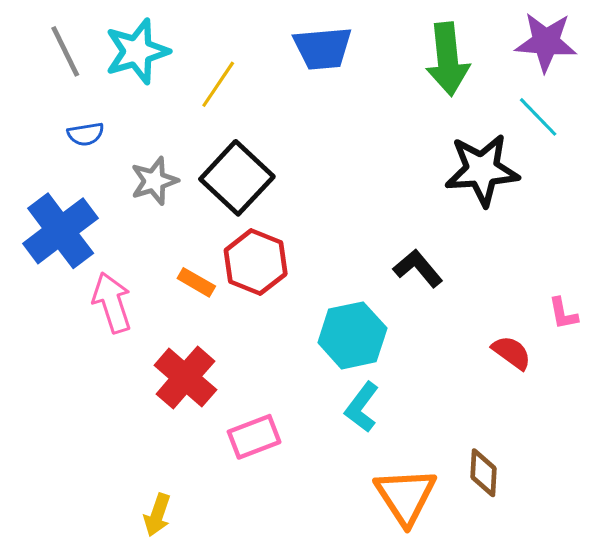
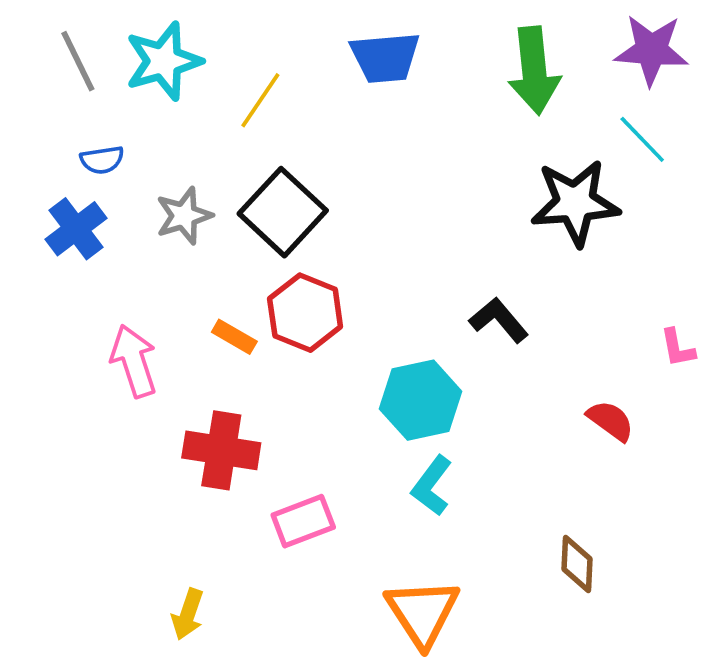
blue cross: (61, 231) -> (76, 229), moved, size x0.7
pink L-shape: (563, 314) -> (678, 348), moved
red cross: (185, 378) -> (221, 450), turned -32
orange triangle: (405, 496) -> (422, 612), moved

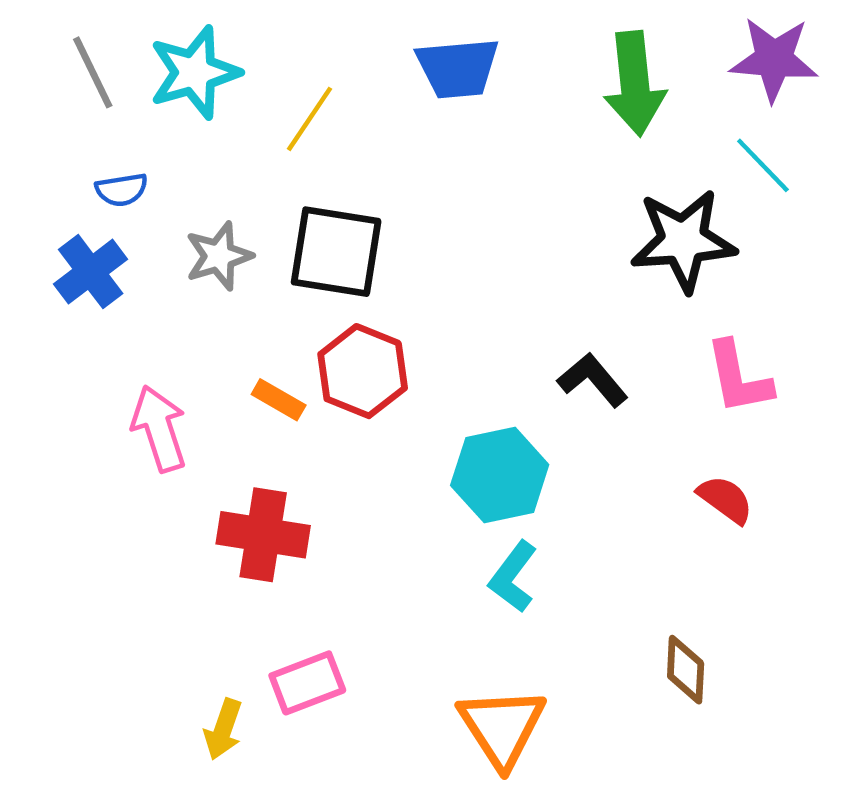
black square: (283, 212) -> (336, 252), turned -34
pink L-shape: (678, 348) -> (739, 378), moved, size x1.6
pink rectangle: (303, 521) -> (307, 683), moved

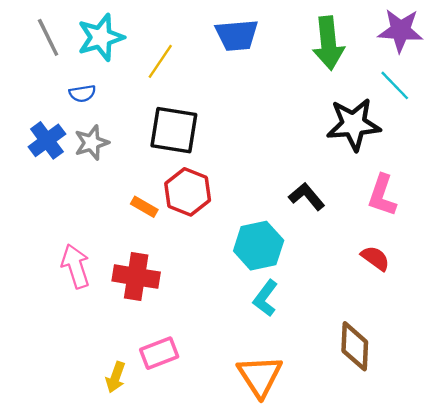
blue semicircle: (122, 190) -> (82, 93), moved
gray star: (219, 256) -> (92, 143), moved
pink L-shape: (739, 378) -> (382, 195), turned 30
pink arrow: (159, 429) -> (76, 266), moved
brown diamond: (686, 670) -> (355, 346), size x1.4

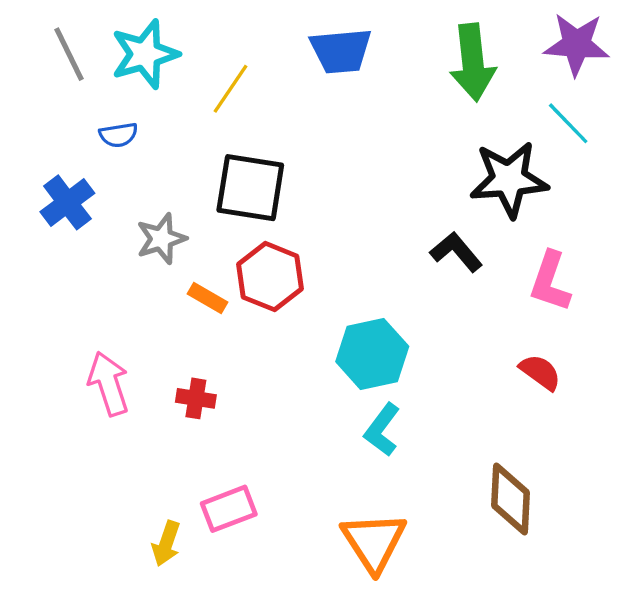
gray star: (92, 143) -> (161, 239), moved
black L-shape: (307, 196) -> (456, 252), moved
red cross: (136, 277) -> (196, 398), size x0.6

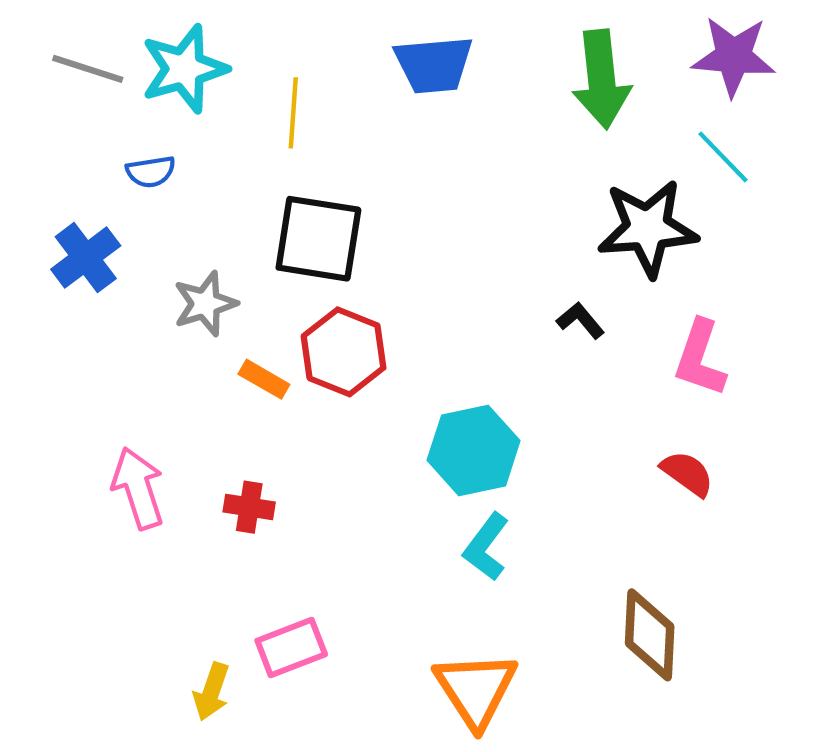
gray line: (69, 54) -> (88, 69), turned -46
yellow line: (231, 89) -> (293, 113), turned -30
black L-shape: (456, 252) -> (580, 320), size x0.7

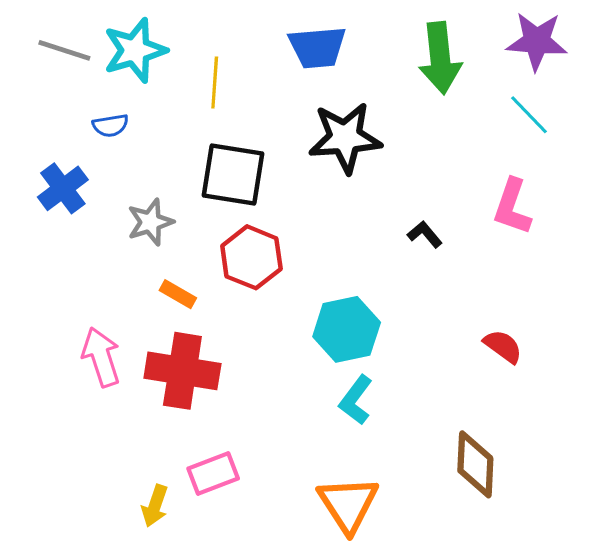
black star: (648, 228) -> (345, 138), moved
pink L-shape: (700, 358) -> (512, 207), moved
orange rectangle: (264, 379) -> (178, 294), moved
red cross: (249, 507) -> (182, 371), size x2.0

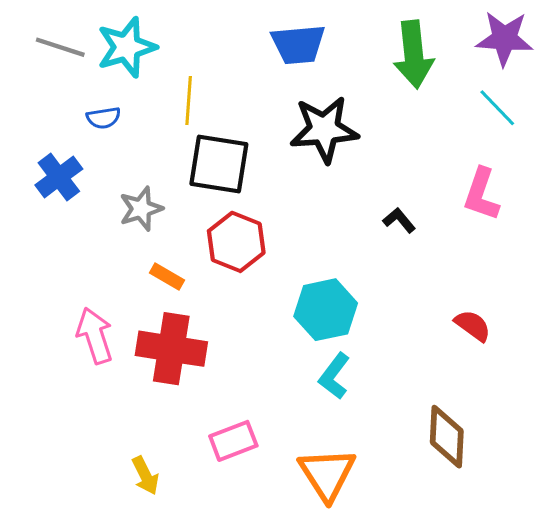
yellow line: (215, 83) -> (189, 101), moved
pink rectangle: (213, 474) -> (233, 441), moved
yellow arrow: (155, 506) -> (145, 476), turned -45

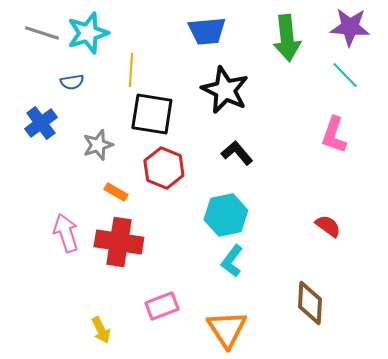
black star: (324, 129) -> (225, 90), turned 30
black L-shape: (399, 220) -> (237, 153), moved, size x1.4

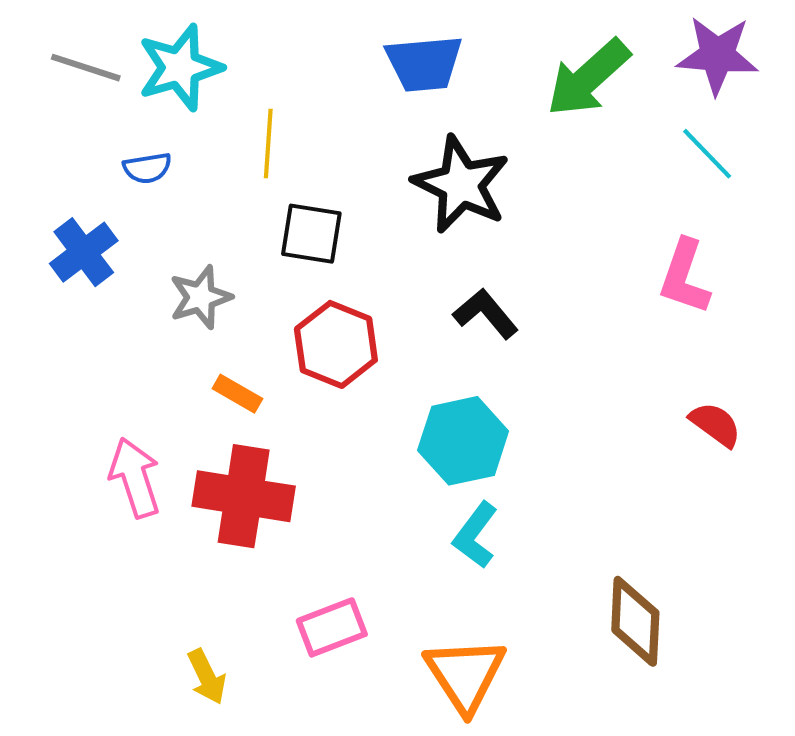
green arrow: (287, 38) -> (588, 78), turned 54
black square: (152, 114) -> (311, 234), size x0.7
red semicircle: (328, 226) -> (715, 424), moved

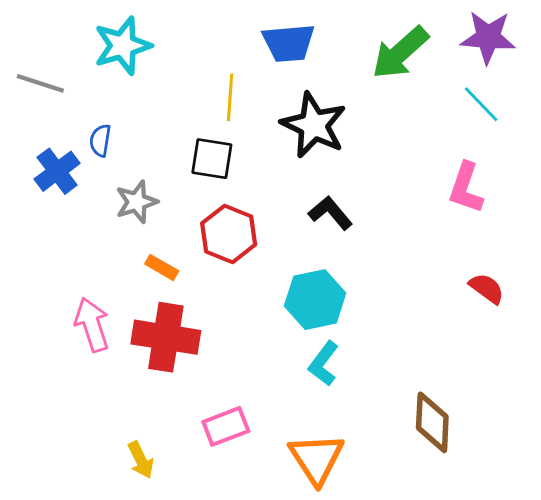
gray line: (86, 68) -> (40, 83), moved
yellow line: (268, 143) -> (230, 97), moved
blue semicircle: (147, 168) -> (100, 141), moved, turned 108

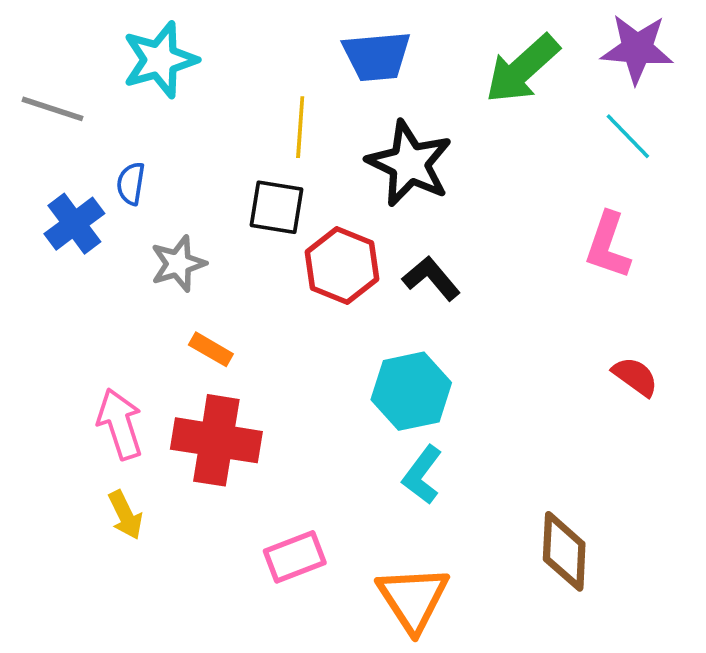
red hexagon: (229, 234) -> (342, 266), moved
yellow arrow: (141, 460) -> (125, 515), moved

